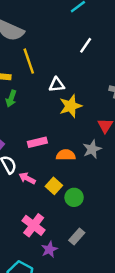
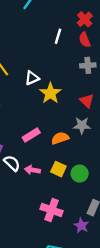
white line: (86, 45) -> (58, 36), moved
gray star: (92, 149) -> (82, 125), turned -30
purple star: (49, 249) -> (81, 226), moved

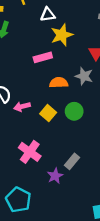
pink rectangle: (31, 135) -> (43, 57), moved
pink arrow: (32, 170) -> (22, 107), turned -40
green circle: (80, 174) -> (74, 111), moved

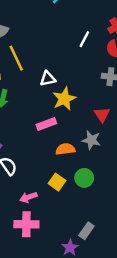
pink arrow: (22, 107) -> (28, 197), moved
pink cross: (30, 152) -> (26, 224), moved, turned -30

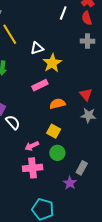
red triangle: (102, 115) -> (86, 94), moved
gray star: (91, 140) -> (88, 115), moved
green circle: (84, 178) -> (57, 153), moved

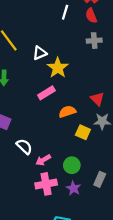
white semicircle: (13, 122) -> (24, 147), moved
yellow square: (54, 131) -> (83, 132), moved
purple star: (70, 183) -> (73, 188), moved

